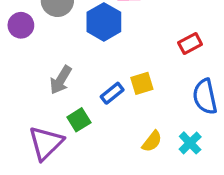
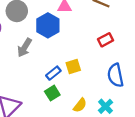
gray arrow: (61, 80) -> (25, 48), moved
green square: (79, 120) -> (52, 93), moved

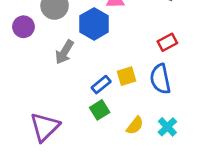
blue semicircle: (115, 75) -> (160, 79), moved

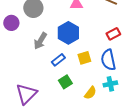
blue hexagon: (94, 24) -> (68, 33), moved
blue rectangle: (101, 85) -> (58, 60), moved
cyan cross: (167, 127) -> (110, 84), moved, turned 32

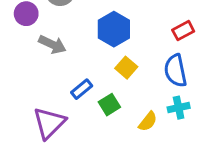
gray arrow: (40, 41) -> (52, 44), moved, turned -96
yellow square: (84, 58) -> (126, 68), moved, turned -32
blue rectangle: (58, 60) -> (82, 89), moved

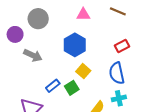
green square: (109, 105) -> (72, 88), moved

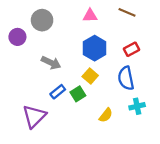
blue hexagon: (75, 45) -> (95, 48), moved
gray arrow: (33, 55) -> (51, 63), moved
cyan cross: (119, 98) -> (137, 106), moved

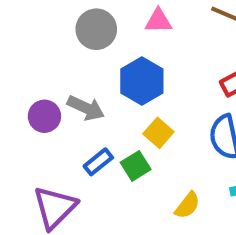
gray circle: (42, 20) -> (96, 29), moved
purple circle: (17, 37) -> (44, 116), moved
blue hexagon: (95, 48) -> (142, 81), moved

